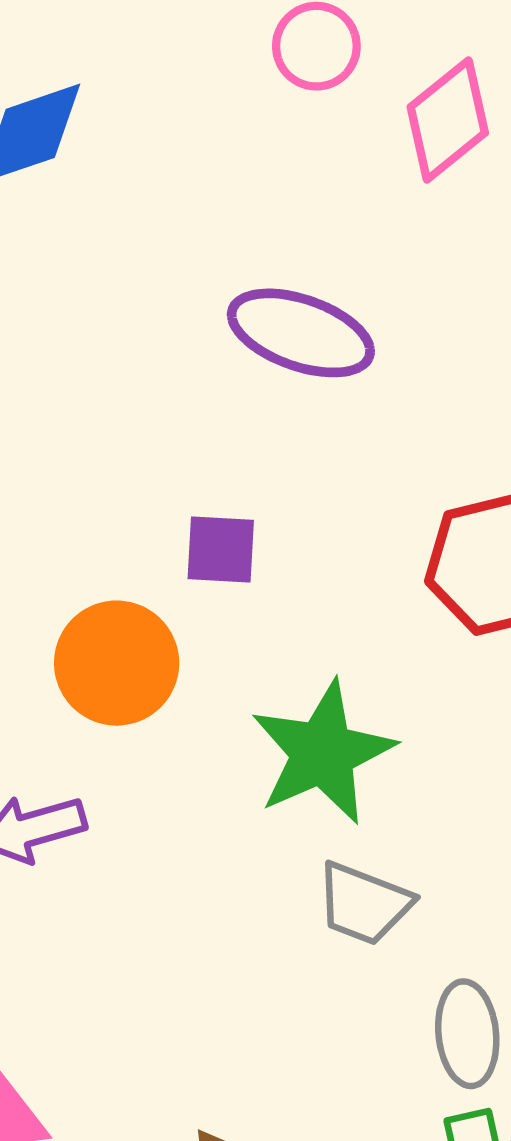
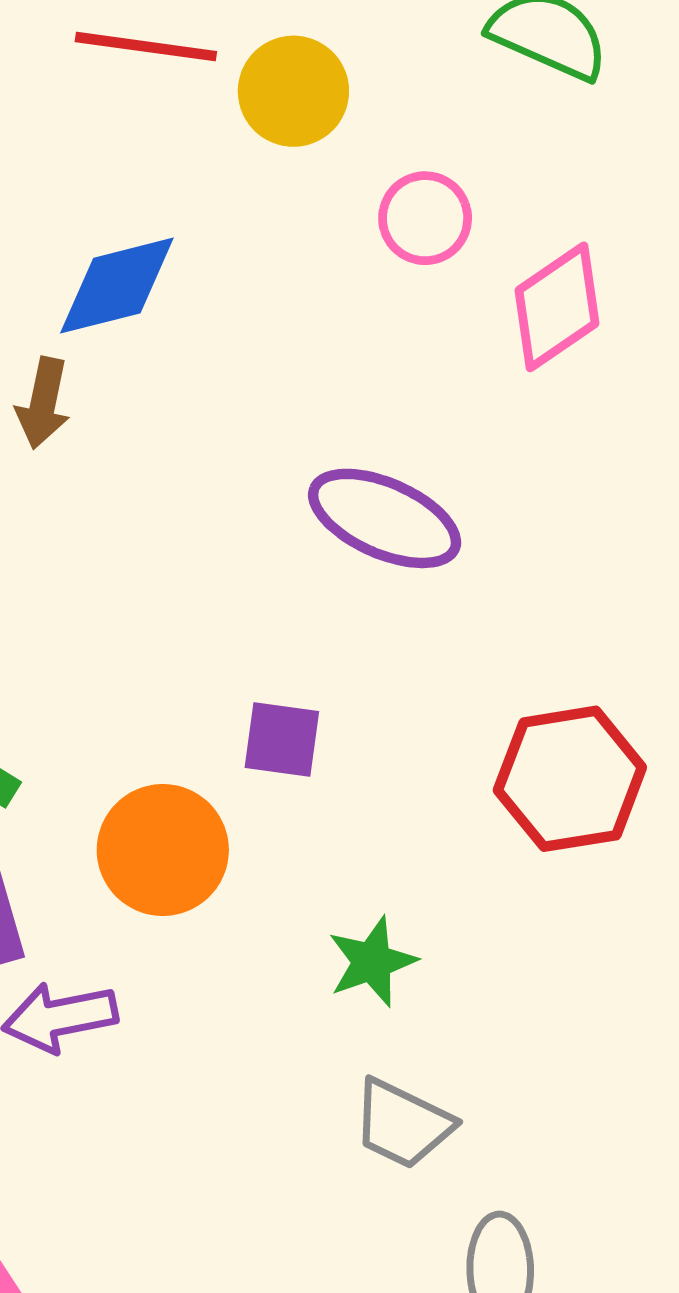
green star: (323, 753) -> (372, 962), size x0.6

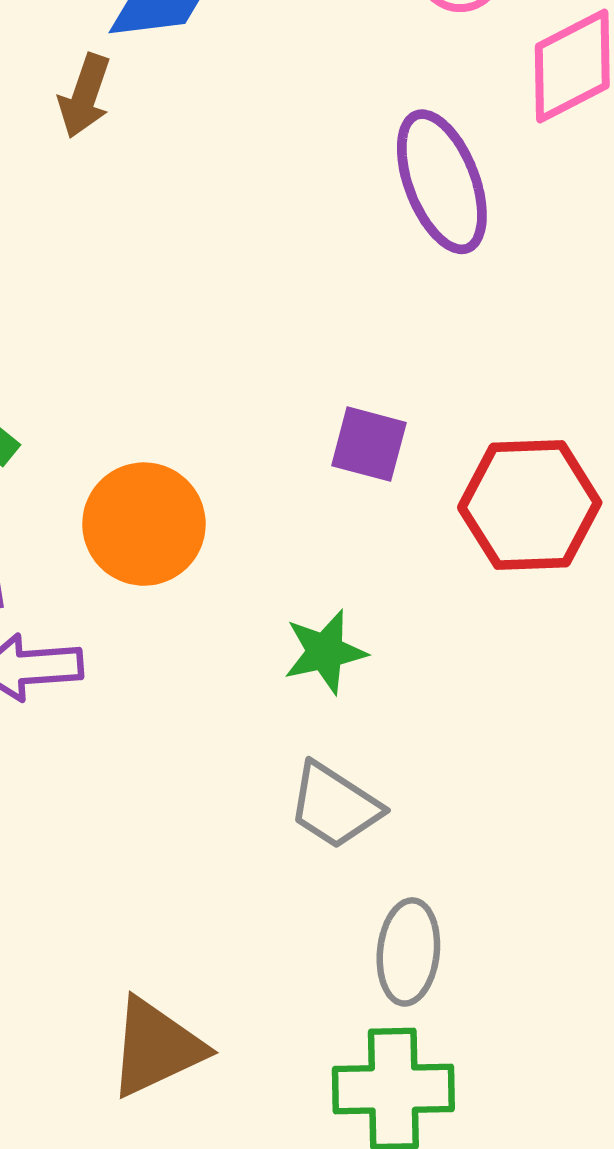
purple ellipse: (385, 518) -> (442, 182), moved, turned 38
purple square: (282, 739) -> (369, 444), moved

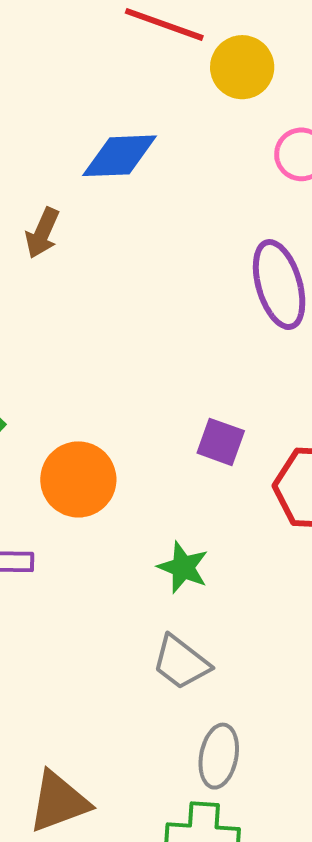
brown arrow: (85, 96) -> (42, 233), moved
green star: (325, 652) -> (183, 567), turned 30

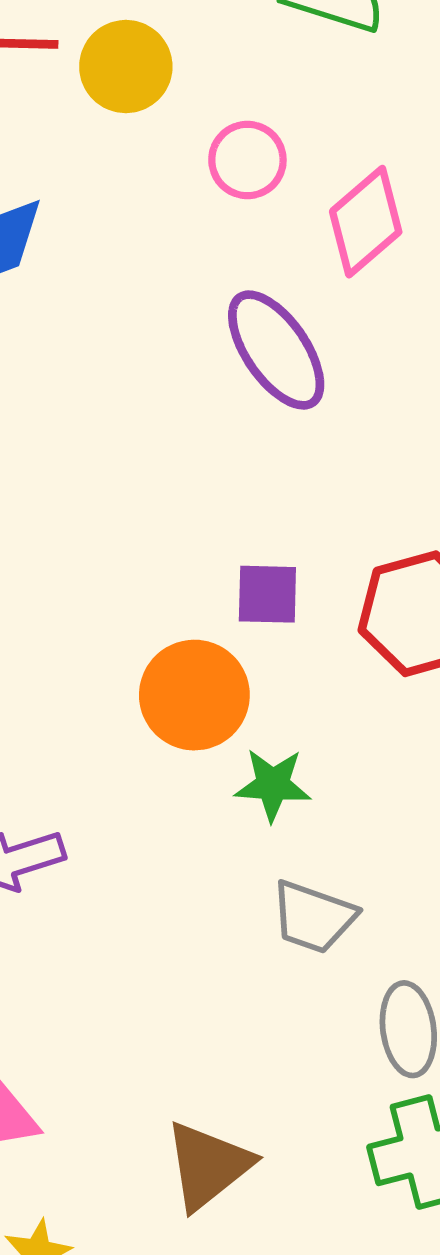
orange circle: (78, 479) -> (194, 695), moved

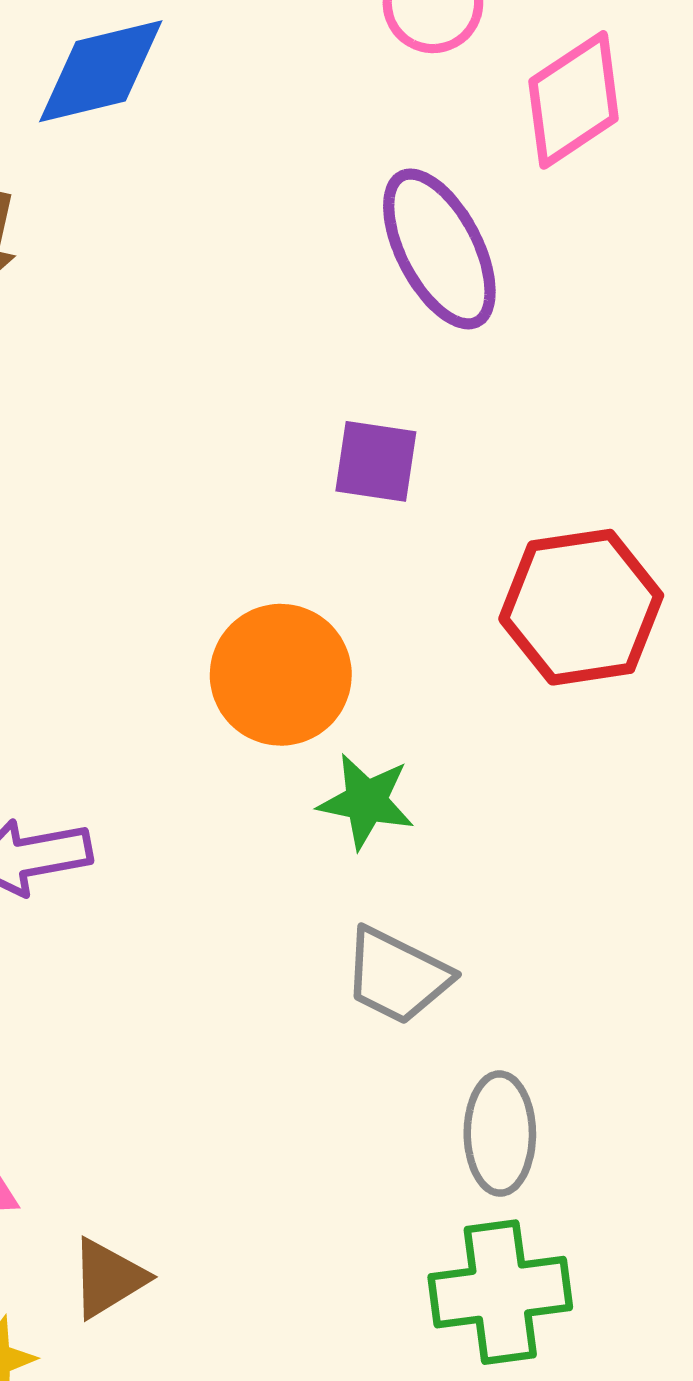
purple square: (267, 594) -> (376, 461), moved
brown triangle: (208, 1165) -> (108, 1278), moved, size x0.7

